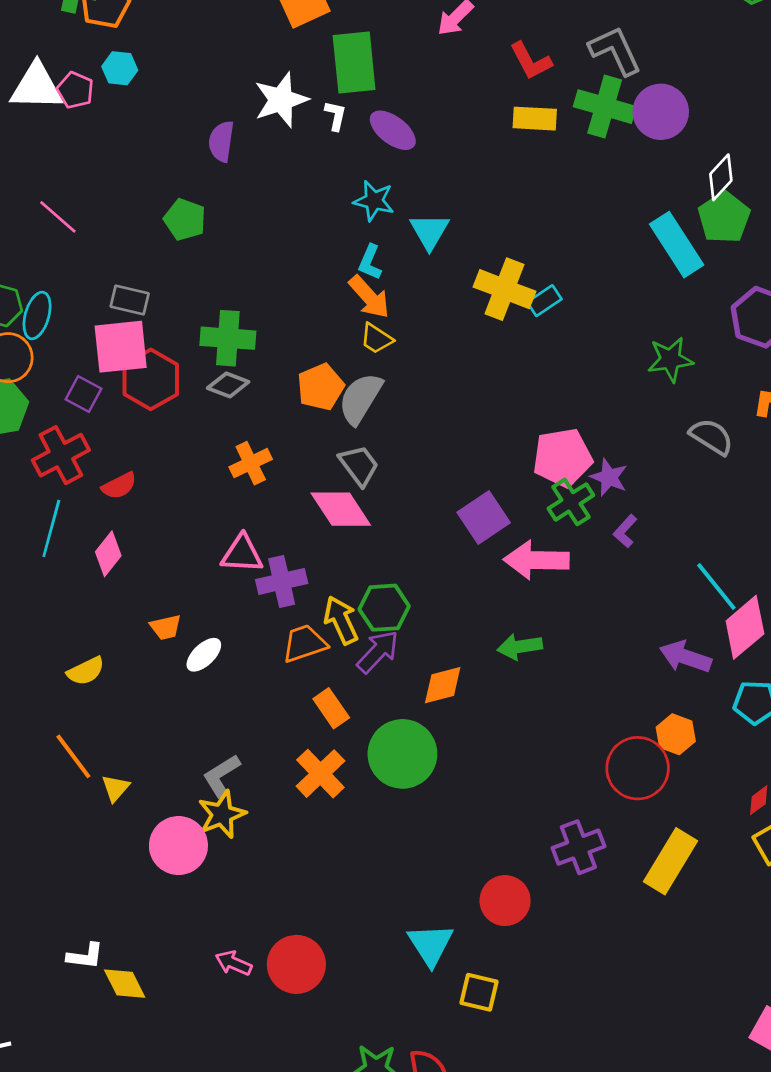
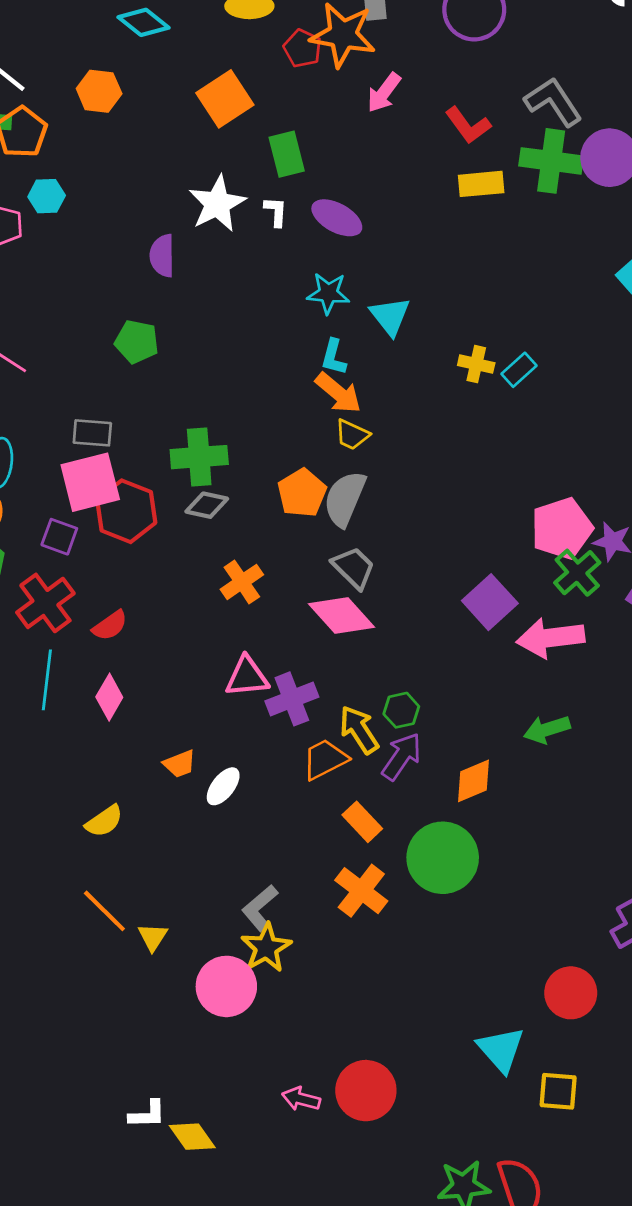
green rectangle: (354, 63) -> (287, 154), size x0.7
yellow cross: (504, 289) -> (476, 364), size x0.6
green hexagon: (384, 608) -> (401, 710), size x0.7

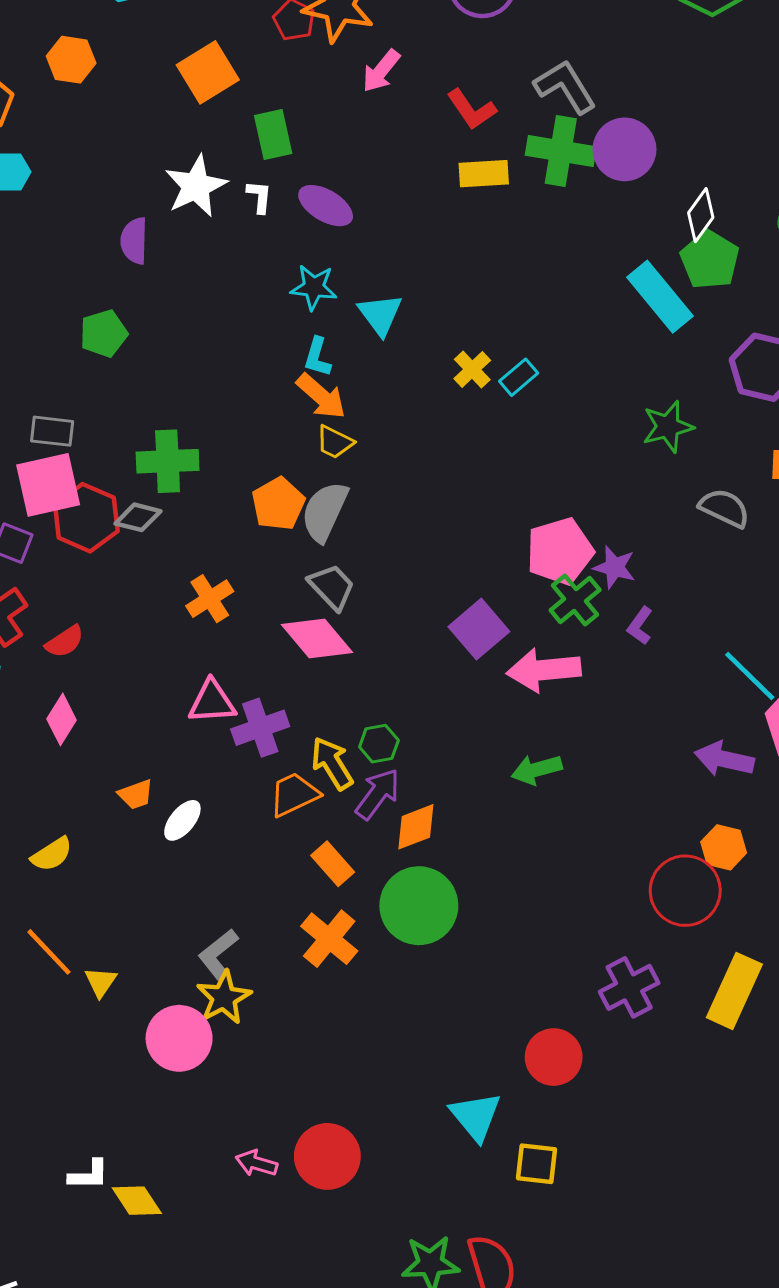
green pentagon: (137, 342) -> (104, 333), turned -30
yellow cross: (476, 364) -> (472, 369), turned 32
gray diamond: (207, 505) -> (138, 517), moved
orange diamond: (473, 781) -> (416, 827), moved

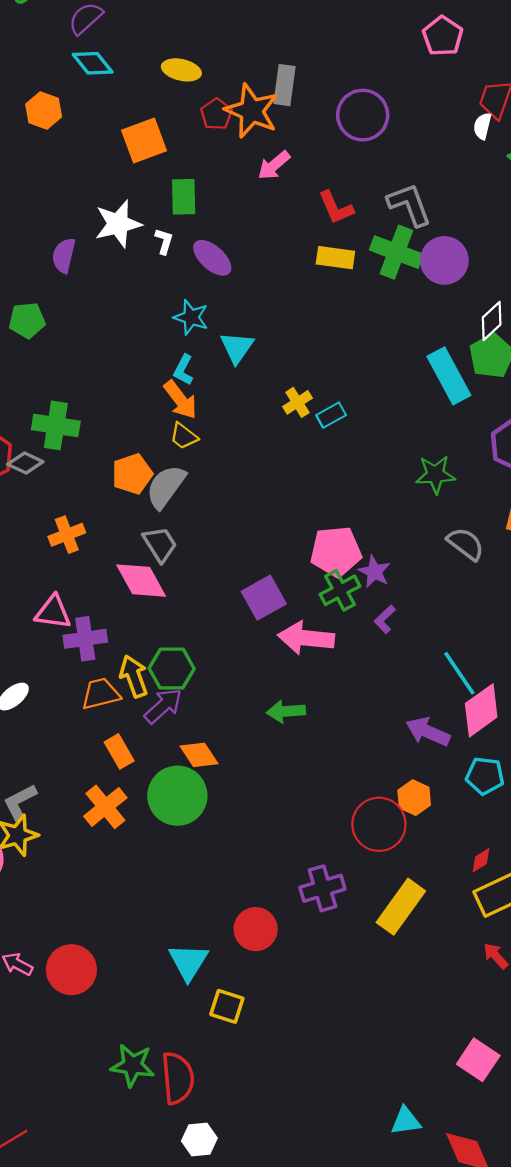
green hexagon: (379, 744) -> (172, 668), size x1.5
orange diamond: (416, 827) -> (199, 755), moved, turned 66

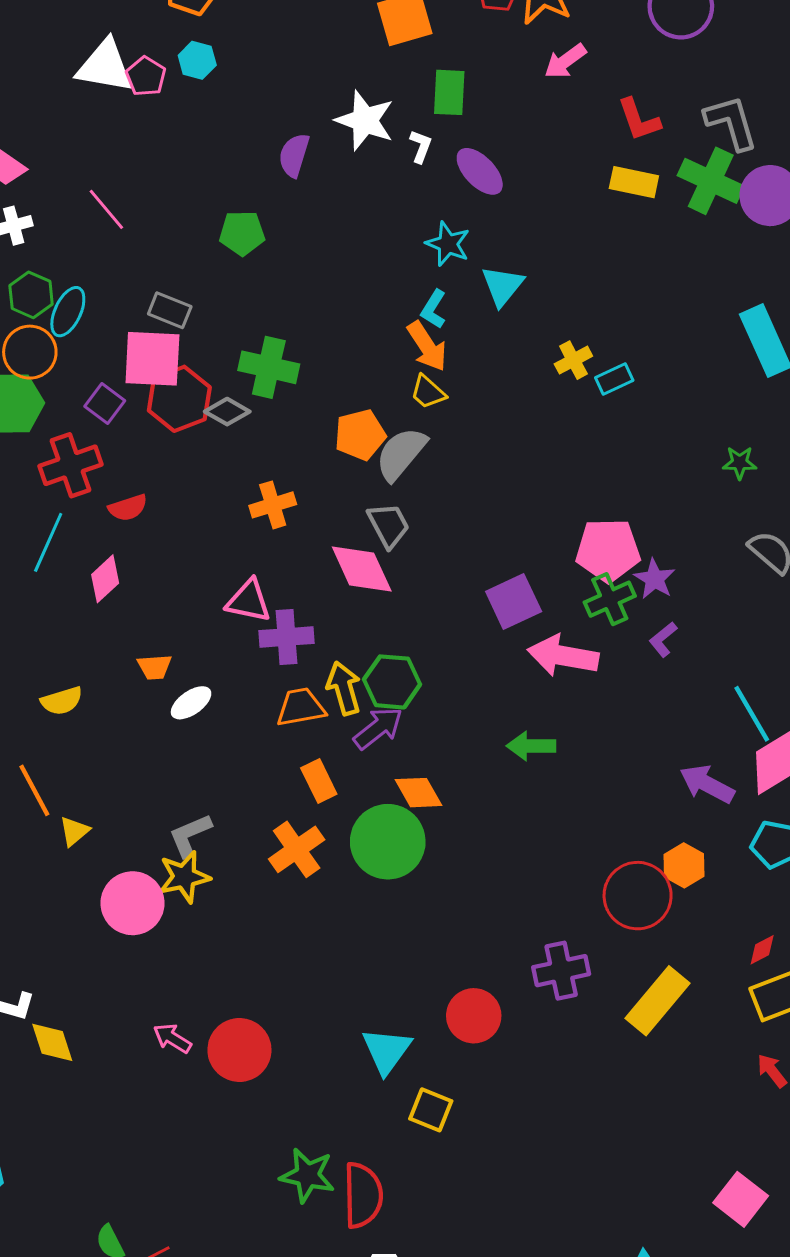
white star: (118, 224) -> (365, 120), turned 30
green star: (435, 474) -> (740, 463), size x0.7

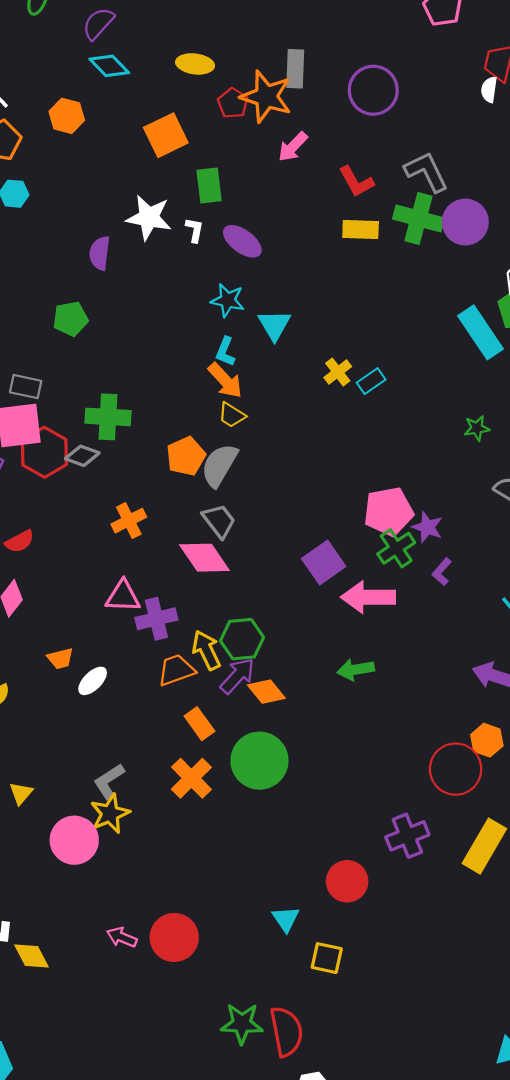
orange diamond: (418, 793) -> (266, 692), moved
cyan triangle: (387, 1051) -> (286, 919), size x0.7

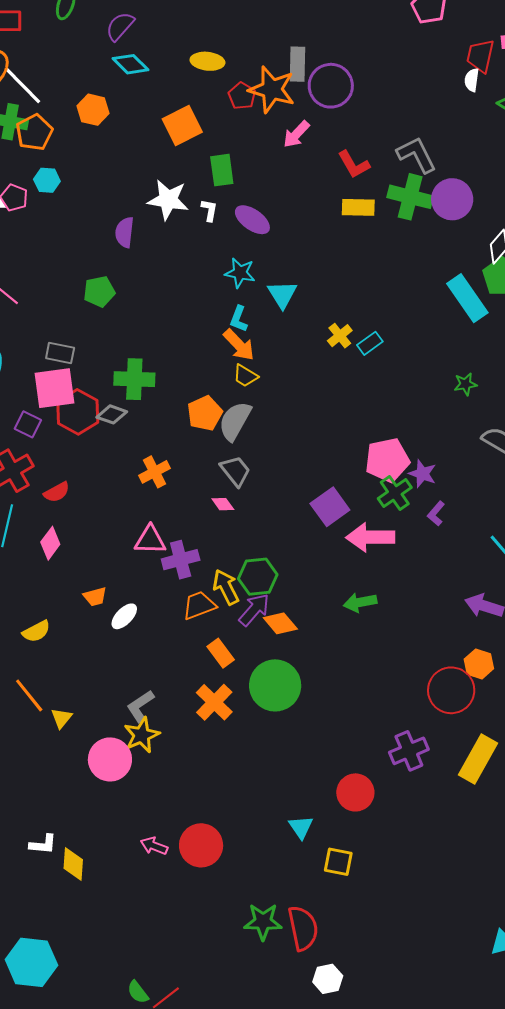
purple circle: (373, 90) -> (331, 86), moved
pink diamond: (204, 558) -> (223, 504), size x0.5
yellow diamond: (31, 956) -> (73, 864), turned 32

